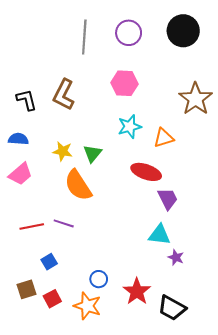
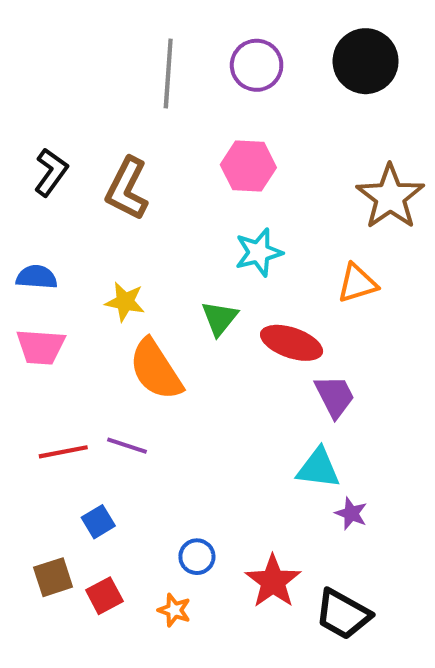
black L-shape: (27, 100) -> (51, 172), moved, turned 50
orange triangle: (164, 138) -> (357, 283), moved
green triangle: (93, 153) -> (220, 318), moved
pink trapezoid: (20, 174) -> (41, 347), turned 45
orange star: (87, 306) -> (174, 610), size x0.6

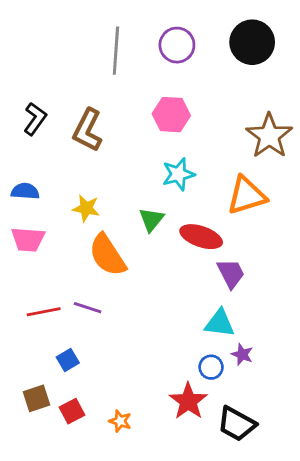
orange triangle: (357, 283) -> (246, 195), size x1.4
blue circle: (197, 557) -> (211, 367), moved

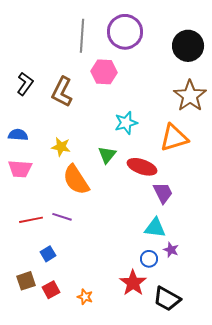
black circle: (252, 42) -> (188, 46), moved
purple circle: (177, 45) -> (125, 32), size x1.4
pink hexagon: (171, 115) -> (104, 72), moved

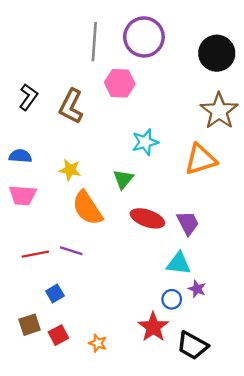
red ellipse: (142, 167) -> (147, 218), moved

